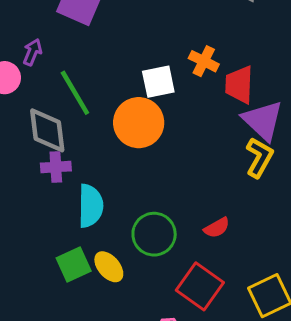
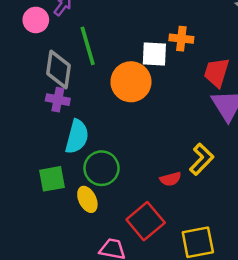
orange cross: (204, 61) -> (181, 39), moved, turned -35
yellow L-shape: (259, 157) -> (202, 159), moved
green circle: (154, 234) -> (101, 168), moved
yellow ellipse: (109, 267) -> (87, 199), moved

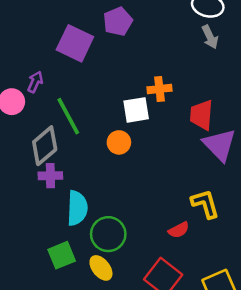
gray diamond: (58, 69) -> (45, 146), turned 54
orange circle: (131, 82) -> (119, 142), size x0.6
yellow L-shape: (202, 159) -> (205, 204), turned -48

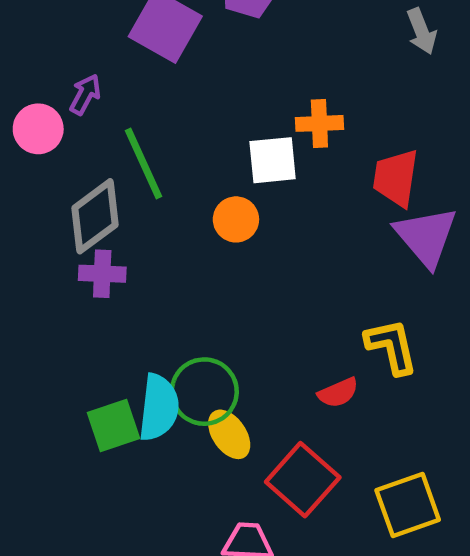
cyan semicircle: (77, 208) -> (159, 407), moved
yellow ellipse: (101, 268) -> (229, 434), moved

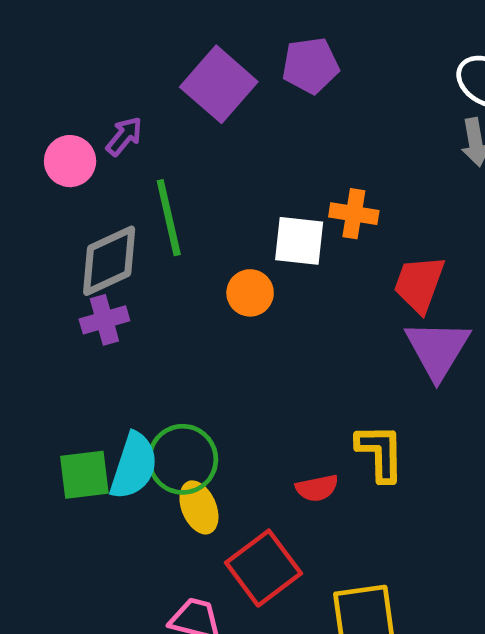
purple cross: (102, 274) -> (104, 320), turned -30

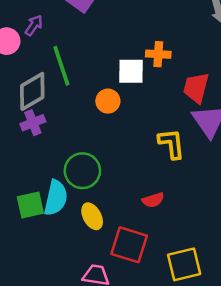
yellow L-shape: (380, 453) -> (172, 144), moved
green circle: (183, 459) -> (82, 171), moved
red square: (263, 568) -> (129, 245), turned -30

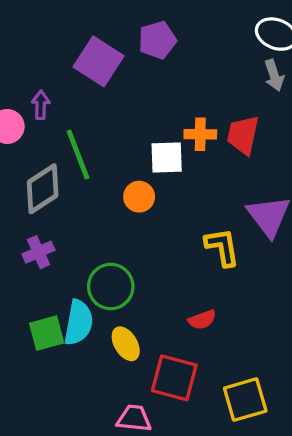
purple arrow: (34, 25) -> (41, 105), turned -30
red trapezoid: (196, 88) -> (243, 135), moved
purple cross: (33, 123) -> (38, 252), moved

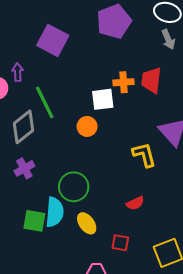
purple pentagon: (157, 40) -> (114, 21), moved, size x1.4
green square: (47, 333) -> (34, 221), turned 30
red square: (174, 378) -> (120, 243), size x0.6

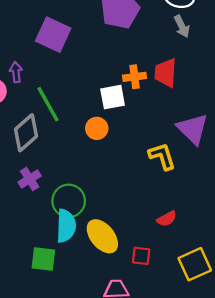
green circle: (74, 187) -> (69, 201), moved
red semicircle: (135, 203) -> (167, 219), moved
green square: (34, 221) -> (43, 259), moved
yellow ellipse: (87, 223) -> (102, 236), size x1.4

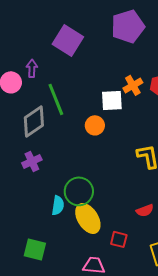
orange cross: (135, 77) -> (133, 85), turned -30
green circle: (69, 201) -> (79, 191), moved
cyan semicircle: (66, 226) -> (58, 205), size x0.7
green square: (43, 259) -> (35, 249), moved

